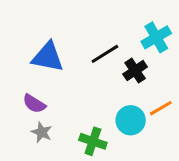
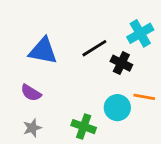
black cross: (135, 71) -> (121, 63), turned -30
orange line: (161, 108) -> (144, 97), turned 40
gray star: (42, 132) -> (32, 128), moved, turned 30

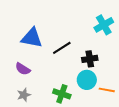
black line: (94, 48) -> (62, 48), moved
black cross: (121, 63) -> (90, 59), moved, turned -35
orange line: (144, 97) -> (107, 90), moved

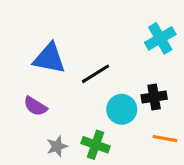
black cross: (90, 59) -> (154, 97), moved
cyan circle: (87, 80) -> (122, 109), moved
gray star: (24, 95) -> (57, 146), moved

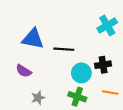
black line: (96, 74) -> (64, 49), turned 36
green cross: (96, 145) -> (77, 97), moved

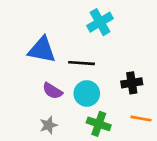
cyan cross: (107, 25) -> (100, 22), moved
purple semicircle: (24, 71) -> (52, 91), moved
cyan circle: (81, 73) -> (87, 93), moved

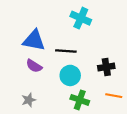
cyan cross: (100, 22) -> (81, 18), turned -36
purple semicircle: (52, 91) -> (34, 66), moved
gray star: (48, 125) -> (29, 100), moved

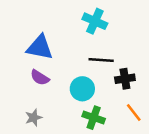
black line: (66, 51) -> (101, 60), moved
orange line: (114, 96) -> (134, 113), turned 42

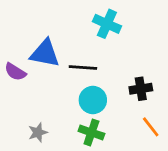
black line: (101, 60) -> (83, 68), moved
purple semicircle: (40, 77) -> (15, 72), moved
green cross: (94, 118) -> (91, 132), moved

